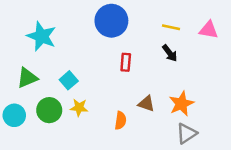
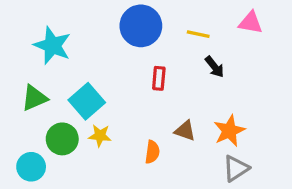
yellow line: (171, 27) -> (198, 34), moved
pink triangle: (209, 30) -> (251, 23), moved
cyan square: (69, 80) -> (87, 101), size x1.5
cyan circle: (14, 115) -> (31, 167), moved

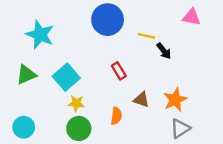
yellow line: (198, 34) -> (146, 36), moved
red rectangle: (159, 78) -> (119, 71), moved, turned -36
green circle: (62, 139) -> (79, 128), moved

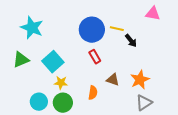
blue circle: (108, 20) -> (92, 30), moved
cyan circle: (24, 127) -> (39, 102), moved

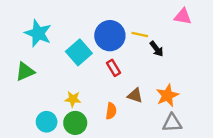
cyan square: (53, 62) -> (79, 52), moved
gray triangle: (144, 103) -> (172, 123), turned 30

